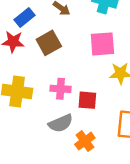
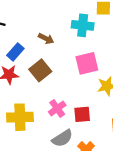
pink cross: (60, 89) -> (57, 108), turned -30

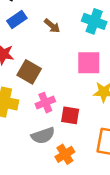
blue rectangle: (15, 52) -> (17, 20), moved
brown square: (40, 70) -> (29, 72), moved, turned -35

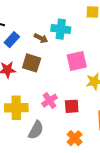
cyan cross: (94, 21) -> (61, 29), moved
brown square: (29, 72) -> (32, 63), moved
gray semicircle: (43, 136) -> (36, 130), moved, turned -30

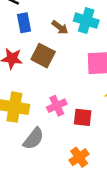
blue rectangle: (12, 40) -> (24, 23), turned -63

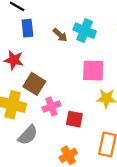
brown square: (43, 56) -> (34, 84), moved

